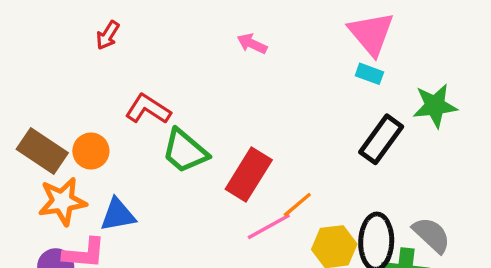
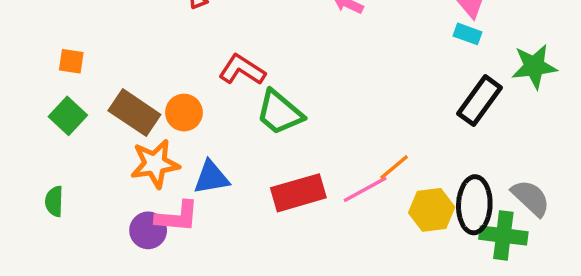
red rectangle: (249, 175) -> (298, 193), moved, turned 42

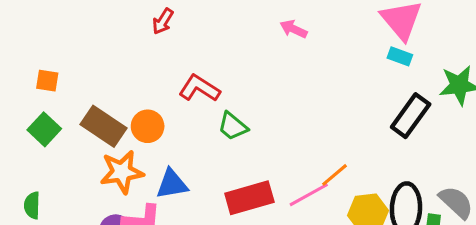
green trapezoid: (280, 113) -> (233, 126), size x0.7

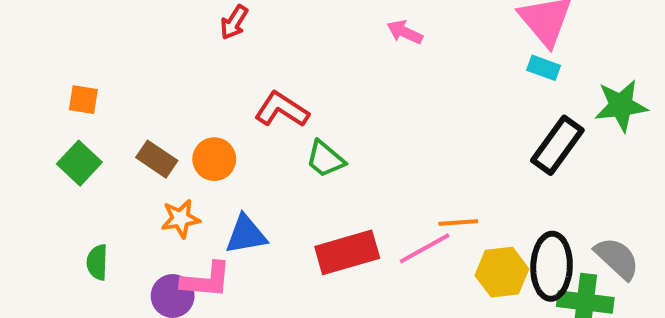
brown rectangle: (104, 126) -> (157, 159), size x0.7
orange star: (122, 172) -> (181, 219), size x0.7
orange line: (335, 175) -> (458, 223), turned 36
green semicircle: (32, 205) -> (97, 262), moved

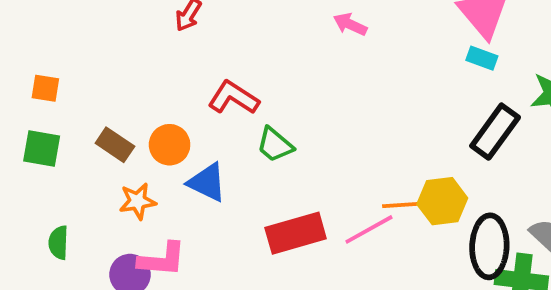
green square: (79, 163) -> (42, 148), turned -33
blue triangle: (246, 234) -> (207, 182), moved, turned 36
yellow hexagon: (502, 272) -> (442, 201), moved

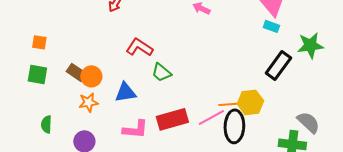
orange circle: (170, 145) -> (91, 76), moved
blue triangle: (207, 182) -> (125, 92), turned -35
black ellipse: (489, 246) -> (234, 126), moved
pink L-shape: (162, 260) -> (135, 129), moved

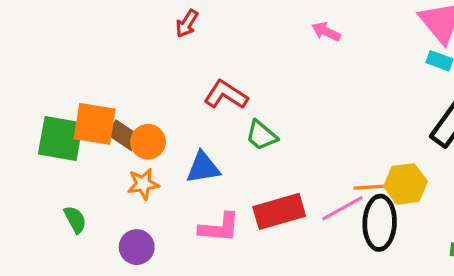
orange square: (39, 42) -> (95, 124), moved, size x1.8
green square: (37, 74) -> (61, 139), size x1.4
green semicircle: (46, 124) -> (75, 220), turned 150

